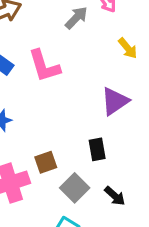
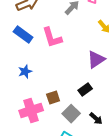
black rectangle: (97, 149) -> (85, 90), turned 64

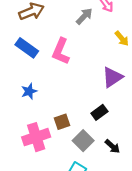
pink L-shape: (52, 38) -> (61, 51), turned 40

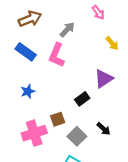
gray arrow: (84, 16) -> (67, 30), moved
black rectangle: (99, 112) -> (82, 99), moved
black arrow: (112, 146) -> (104, 129), moved

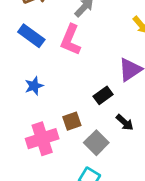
black arrow: (104, 129) -> (125, 122), moved

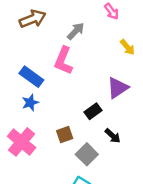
blue rectangle: (31, 36) -> (31, 77), moved
pink cross: (42, 139) -> (22, 142), moved, turned -32

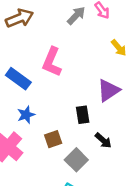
gray arrow: (76, 31) -> (76, 16), moved
blue star: (30, 103) -> (26, 115), moved
black rectangle: (93, 111) -> (83, 115), turned -63

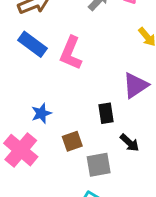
blue rectangle: (18, 79) -> (33, 44), moved
gray square: (76, 160) -> (99, 165), turned 35

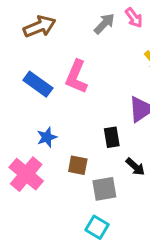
blue rectangle: (33, 44) -> (38, 84), moved
brown square: (72, 141) -> (78, 165), turned 30

